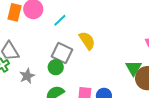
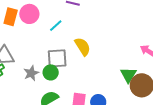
gray square: (62, 53) -> (57, 58), turned -30
gray star: (27, 76) -> (31, 73), moved

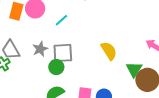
yellow semicircle: (83, 47) -> (109, 51), moved
gray star: (31, 73) -> (40, 49), moved

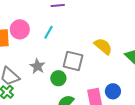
gray square: (63, 53) -> (73, 61), moved, turned 35

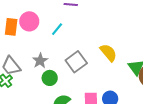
gray square: (73, 61) -> (76, 62), turned 30
green circle: (58, 78) -> (50, 78), moved

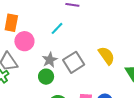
pink circle: (29, 21) -> (24, 41), moved
gray star: (40, 61) -> (50, 60), moved

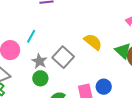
cyan line: (57, 28) -> (31, 36), moved

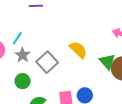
gray star: (39, 61) -> (23, 55), moved

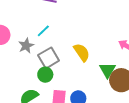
cyan line: (17, 38) -> (43, 31), moved
green circle: (23, 81) -> (45, 75), moved

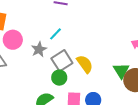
yellow semicircle: (82, 52) -> (85, 64), moved

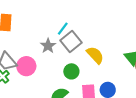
pink circle: (13, 40) -> (26, 66), moved
gray square: (62, 61) -> (71, 41), moved

